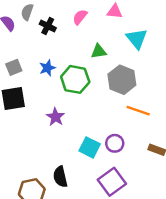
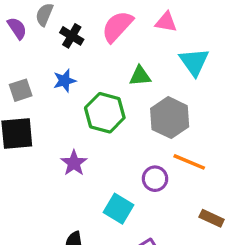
pink semicircle: (80, 17) -> (117, 26), size x1.5
blue star: (47, 68) -> (65, 81), moved
purple circle: (115, 143) -> (155, 179), moved

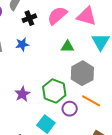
pink triangle: (166, 22) -> (86, 16), size x1.5
black cross: (72, 36) -> (29, 18), turned 32
green hexagon: (105, 113) -> (54, 91), moved

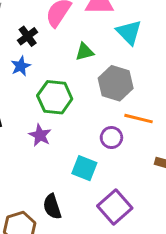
black cross: (29, 18) -> (28, 36), moved
green hexagon: (54, 91) -> (55, 97), moved

